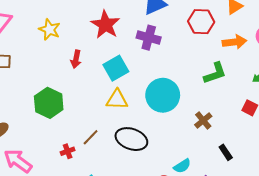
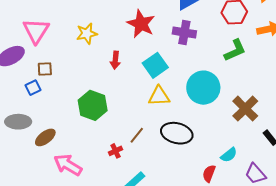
yellow star: (49, 29) -> (87, 34), turned -30
green L-shape: (215, 73) -> (235, 50), moved
brown cross: (203, 120) -> (245, 109), size x1.5

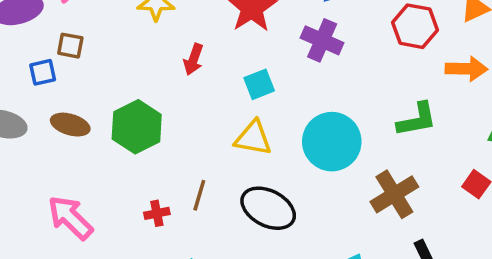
green L-shape: (235, 50) -> (417, 120), moved
cyan square: (155, 65) -> (259, 84), size x0.7
brown line: (137, 135) -> (199, 195), turned -36
brown ellipse: (45, 137) -> (70, 125), moved, turned 40

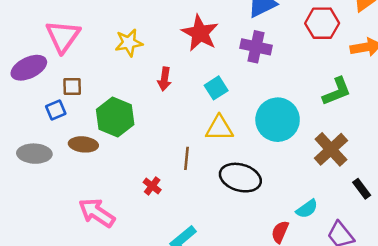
green hexagon: (137, 127) -> (115, 117), moved
brown line: (199, 195) -> (187, 158), moved
red cross: (157, 213) -> (152, 186), moved, turned -30

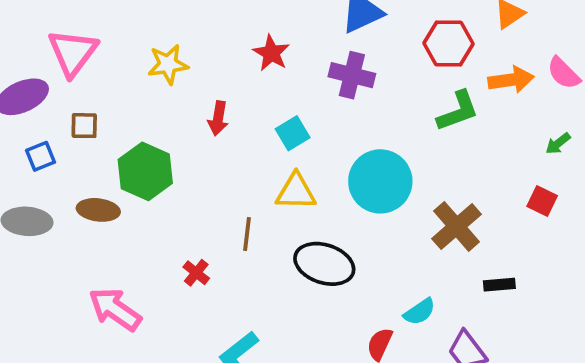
red star: (200, 33) -> (271, 53), size x0.7
green L-shape: (337, 91) -> (458, 111), moved
blue square: (56, 110) -> (41, 156), moved
black rectangle: (362, 189) -> (499, 285), turned -60

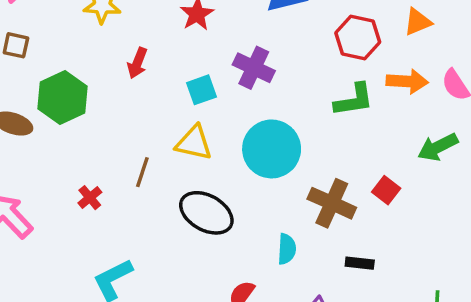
purple cross: (352, 75) -> (254, 68), moved
green arrow: (558, 143) -> (438, 147), size x1.6
red square: (542, 201) -> (386, 190), moved
brown cross: (457, 226) -> (332, 203), turned -36
cyan semicircle: (420, 312) -> (287, 249), moved, turned -64

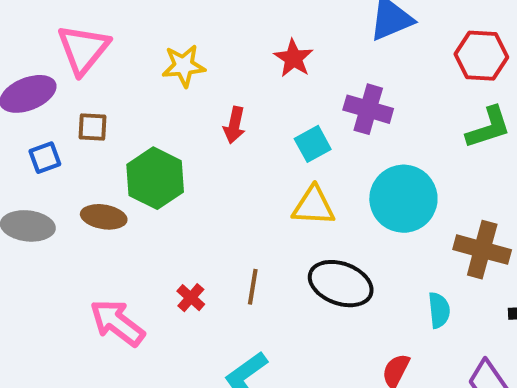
brown line: (142, 172) -> (253, 287), moved
red cross: (90, 198) -> (191, 298), moved

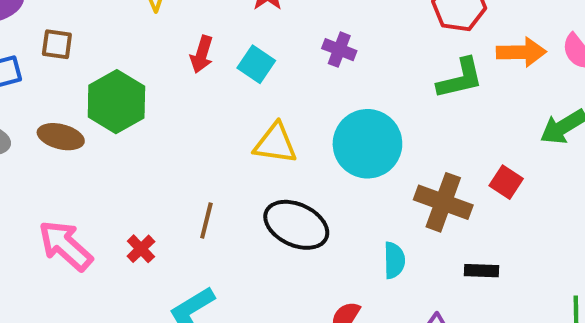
purple cross: (368, 109) -> (339, 50), size x0.7
cyan square: (313, 144) -> (256, 64), moved, turned -32
red cross: (191, 298) -> (141, 249), moved

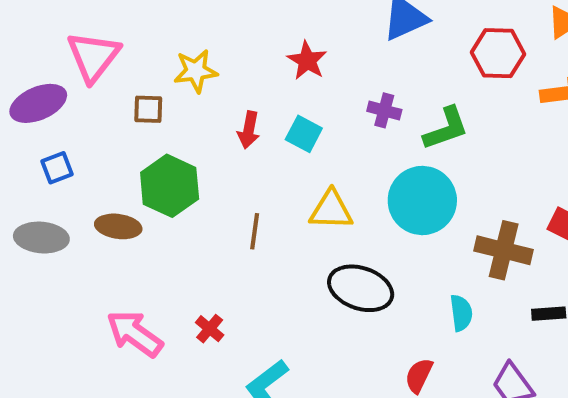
brown square: (57, 44) -> (148, 109), moved
green L-shape: (460, 79) -> (446, 128), moved
brown line: (206, 221) -> (255, 231), moved

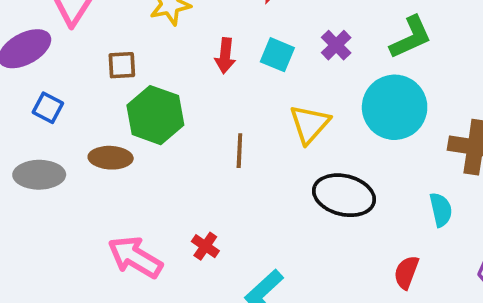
brown square: (148, 109) -> (122, 65), moved
purple cross: (384, 110) -> (336, 45), moved, turned 36
blue square: (57, 168) -> (48, 108), turned -36
yellow triangle: (331, 210) -> (310, 124), turned -45

